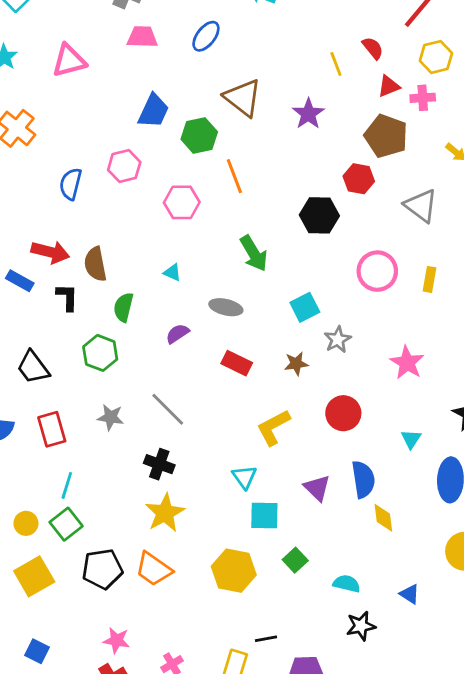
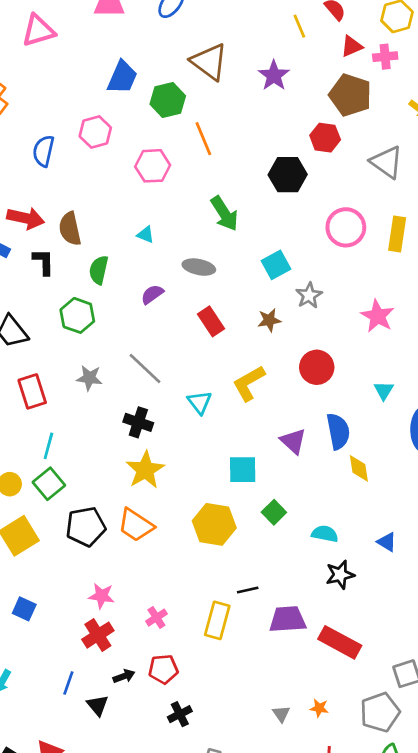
yellow rectangle: (429, 279) -> (397, 234), size x1.4
red rectangle: (237, 363) -> (211, 321), turned 32
cyan triangle: (244, 477) -> (200, 402), moved

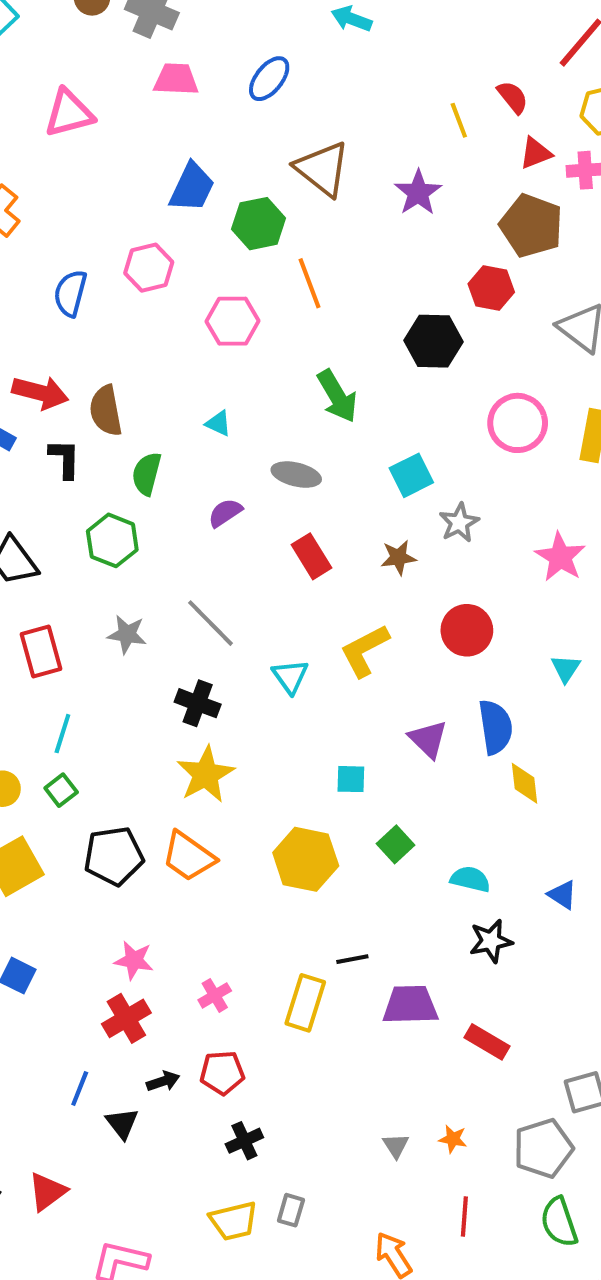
cyan square: (243, 470) -> (351, 779), size x0.7
green square: (49, 484) -> (61, 790), size x0.7
red rectangle: (340, 642) -> (487, 1042), size x0.7

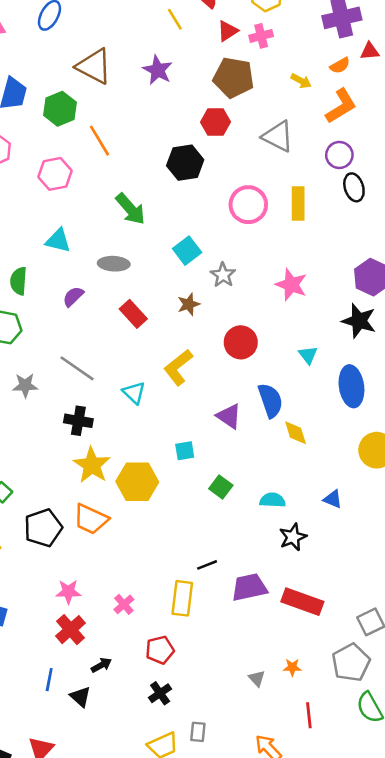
cyan triangle: (218, 423) -> (58, 240), size x1.5
yellow hexagon: (306, 859) -> (137, 482), moved
red rectangle: (487, 1042) -> (302, 602), size x1.4
red pentagon: (222, 1073) -> (160, 650), moved

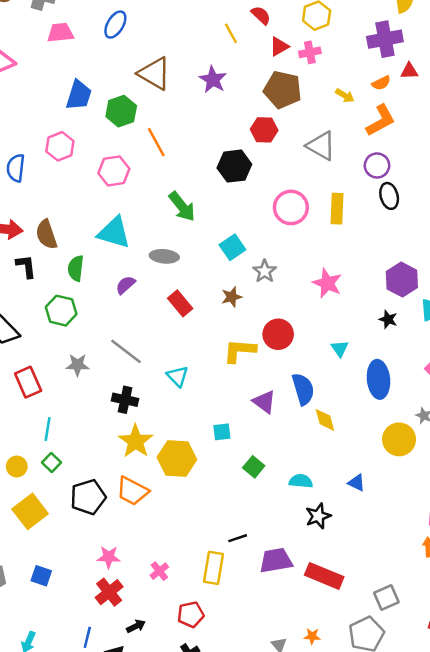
cyan triangle: (58, 240) -> (114, 233), size x1.4
black star: (359, 321) -> (388, 319), size x0.6
yellow L-shape: (178, 367) -> (240, 351), moved, turned 40

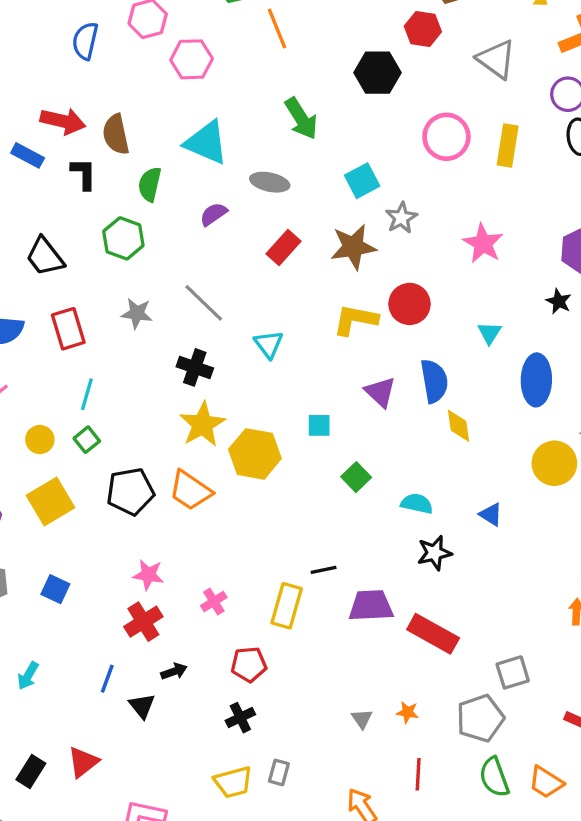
pink hexagon: (114, 171) -> (192, 59), moved
brown star: (232, 297) -> (353, 247), size x1.6
red rectangle: (180, 303) -> (284, 247), turned 75

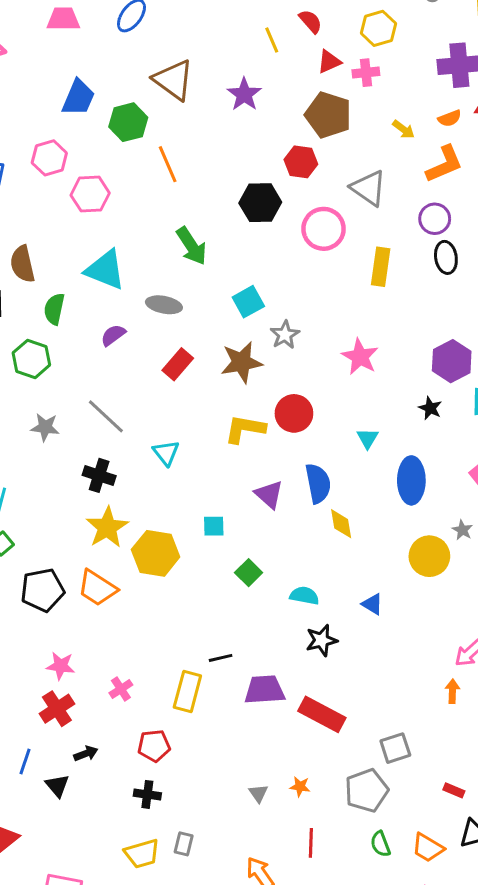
pink circle: (446, 137) -> (324, 229), moved
black cross: (240, 718) -> (147, 794), turned 35
green semicircle: (494, 777) -> (380, 844), size x0.7

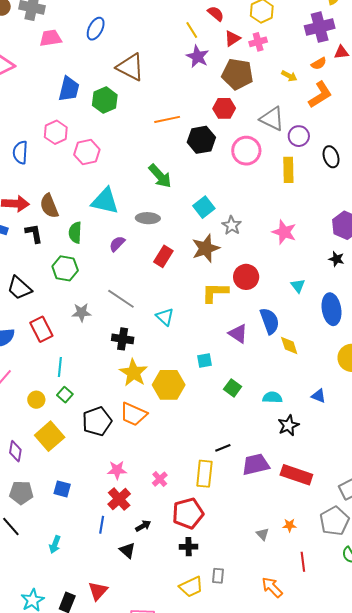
purple star: (244, 94) -> (198, 57), moved
orange line: (168, 164) -> (167, 119), moved, turned -70
purple circle: (435, 219) -> (299, 136), moved
red pentagon: (154, 746) -> (188, 513), size x1.4
blue line: (25, 761) -> (102, 525), moved

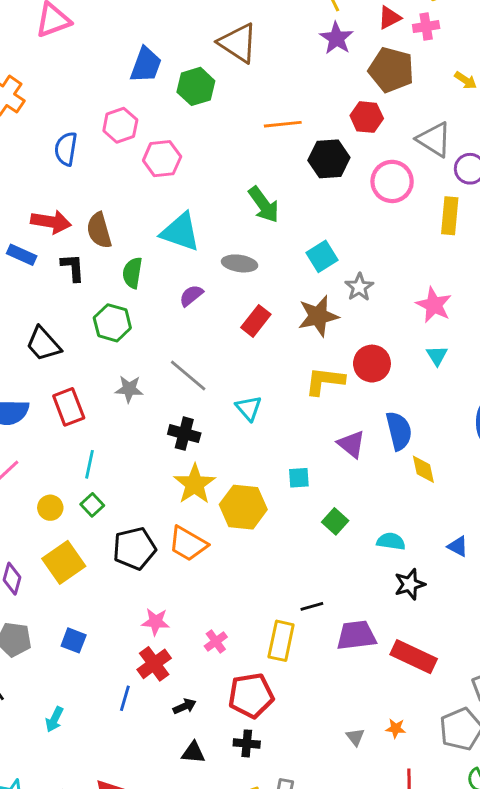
cyan triangle: (298, 286) -> (437, 356), moved
black triangle: (127, 550) -> (193, 753), moved, turned -42

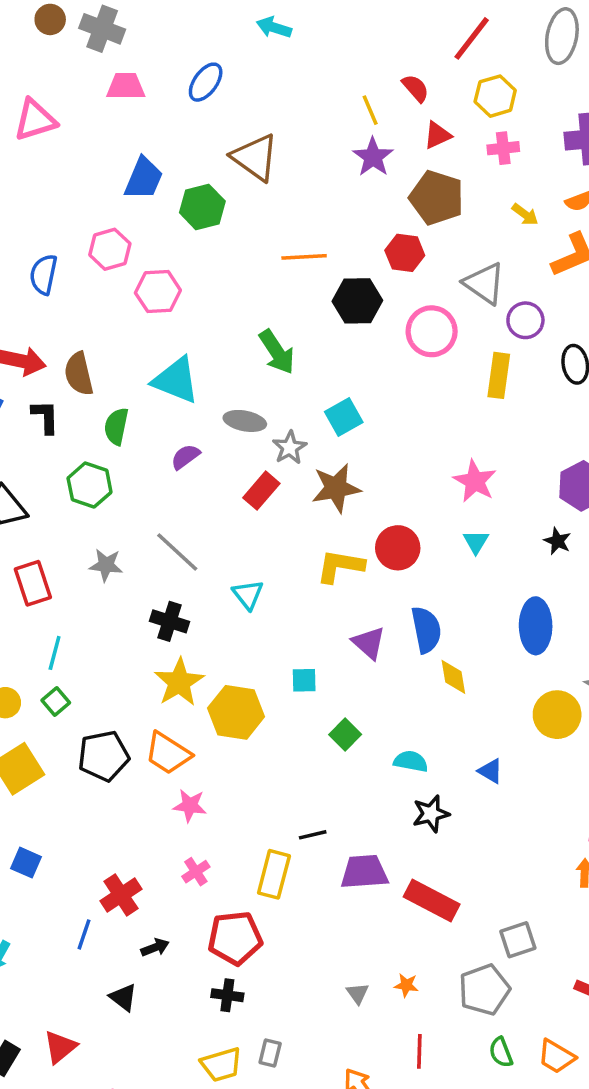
pink cross: (426, 27) -> (503, 148), moved
gray star: (359, 287) -> (290, 448), moved
pink star: (156, 622) -> (190, 806), moved
black triangle: (193, 753) -> (123, 997), moved, turned 30

